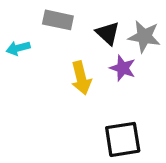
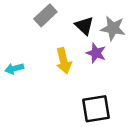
gray rectangle: (58, 20) -> (45, 15), turned -55
cyan arrow: (18, 48) -> (14, 69), moved

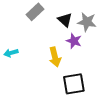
yellow arrow: (64, 61) -> (55, 57), moved

